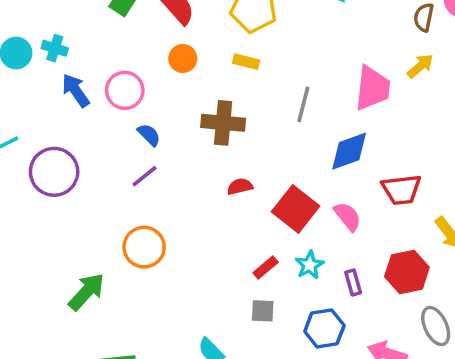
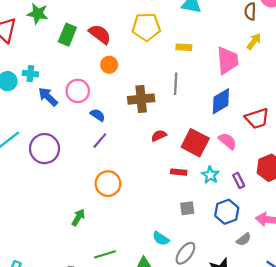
yellow rectangle: (246, 62) -> (184, 47), moved
gray line: (303, 104) -> (176, 84), moved
red rectangle: (266, 268) -> (179, 172), moved, turned 56
green arrow: (87, 292) -> (78, 217), size x0.7

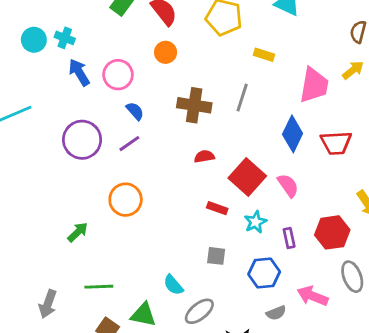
blue diamond: (221, 101) -> (293, 134), turned -48
red trapezoid: (257, 118) -> (336, 143), moved
purple circle: (45, 149) -> (82, 140), moved

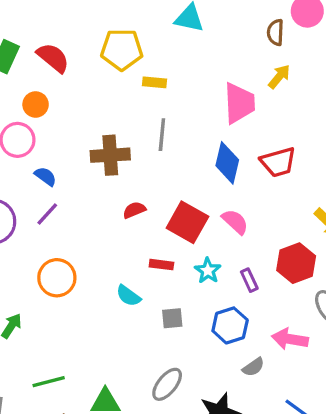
orange circle: (166, 52) -> (36, 104), moved
yellow rectangle: (264, 55) -> (154, 82), moved
cyan semicircle: (173, 285) -> (128, 296), moved

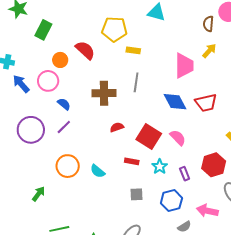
red semicircle: (53, 58) -> (85, 50), moved
blue diamond: (227, 163) -> (175, 102), turned -45
cyan semicircle: (128, 296) -> (98, 171), moved

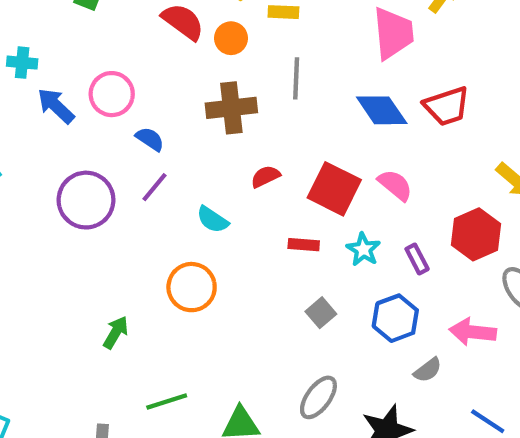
orange circle: (60, 60) -> (231, 38), moved
orange circle: (68, 166) -> (192, 287), moved
cyan semicircle: (98, 171) -> (213, 220), moved
gray square: (136, 194) -> (321, 313), turned -32

